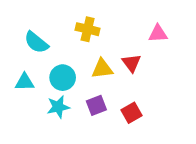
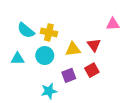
yellow cross: (88, 29) -> (49, 32), moved
cyan star: (58, 107) -> (49, 91), moved
red square: (132, 113) -> (92, 70), moved

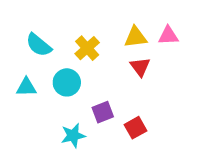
yellow cross: (49, 32) -> (87, 48), moved, turned 35
yellow triangle: (73, 49) -> (136, 37), moved
red square: (92, 70) -> (136, 128), moved

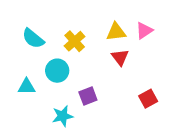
pink triangle: (168, 36) -> (144, 30), turned -30
cyan triangle: (26, 87) -> (26, 87), moved
red square: (136, 128) -> (148, 99), moved

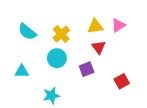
cyan circle: (57, 71) -> (57, 58), moved
purple square: (88, 96) -> (87, 69), moved

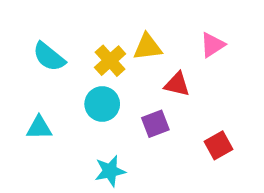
yellow triangle: (95, 26) -> (147, 47), moved
red triangle: (99, 47) -> (177, 84), turned -40
cyan star: (51, 96) -> (110, 171), moved

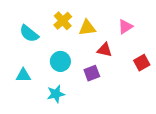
yellow cross: (110, 61) -> (63, 21), moved
red square: (218, 145) -> (142, 63), moved
cyan star: (110, 171) -> (56, 94), moved

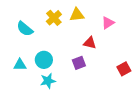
yellow triangle: (87, 28) -> (77, 15), moved
cyan circle: (60, 61) -> (44, 60), moved
red square: (142, 63) -> (124, 69), moved

